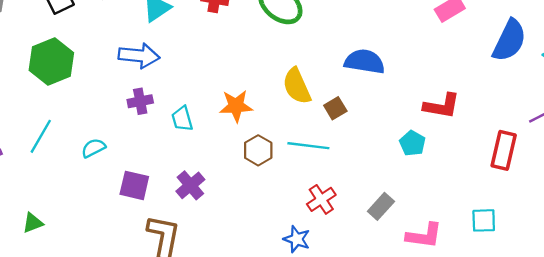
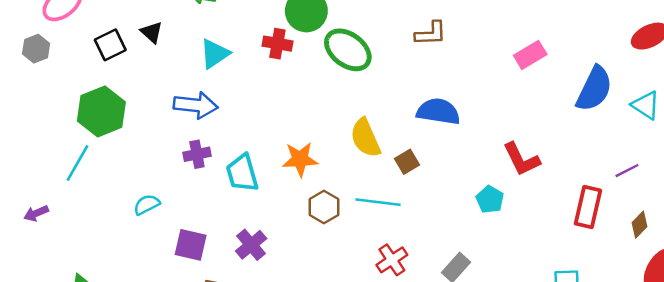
red L-shape: (442, 106) -> (521, 159), turned 54
cyan trapezoid: (182, 119) -> (242, 173), size x1.4
cyan line: (41, 136) -> (78, 163), moved

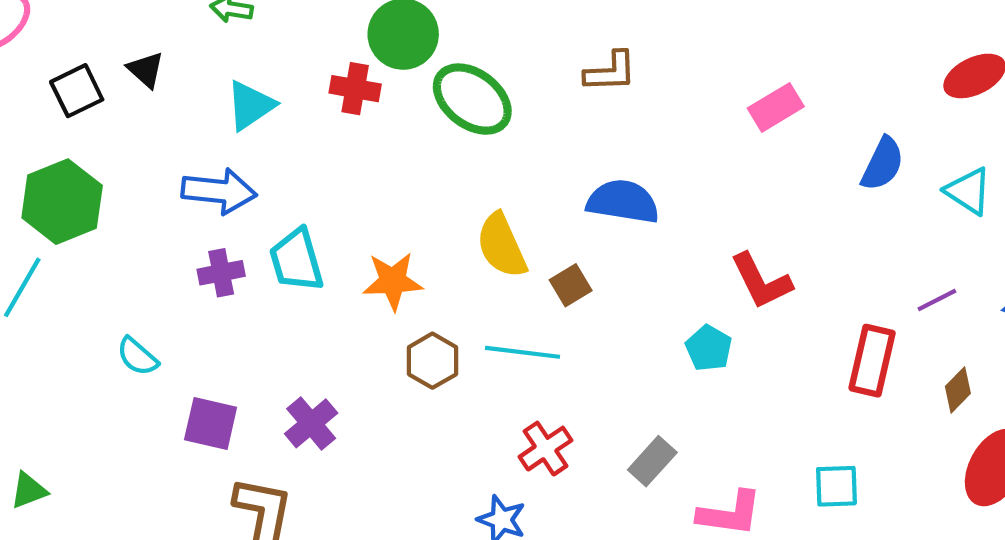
blue semicircle: (594, 89) -> (883, 164), size x0.7
cyan trapezoid: (242, 173) -> (296, 260), moved
cyan semicircle: (147, 205) -> (137, 356), turned -112

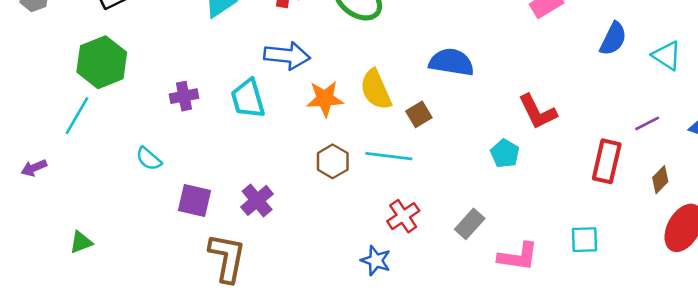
blue arrow: (219, 191) -> (287, 56), moved
purple cross: (221, 273) -> (184, 96), moved
orange star: (393, 281) -> (325, 99), moved

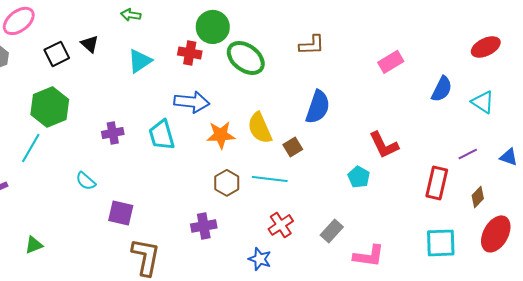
blue semicircle: (451, 62) -> (318, 107), turned 100
purple cross: (257, 200) -> (204, 226), moved, turned 30
cyan square: (585, 240) -> (441, 243), moved, size x1.4

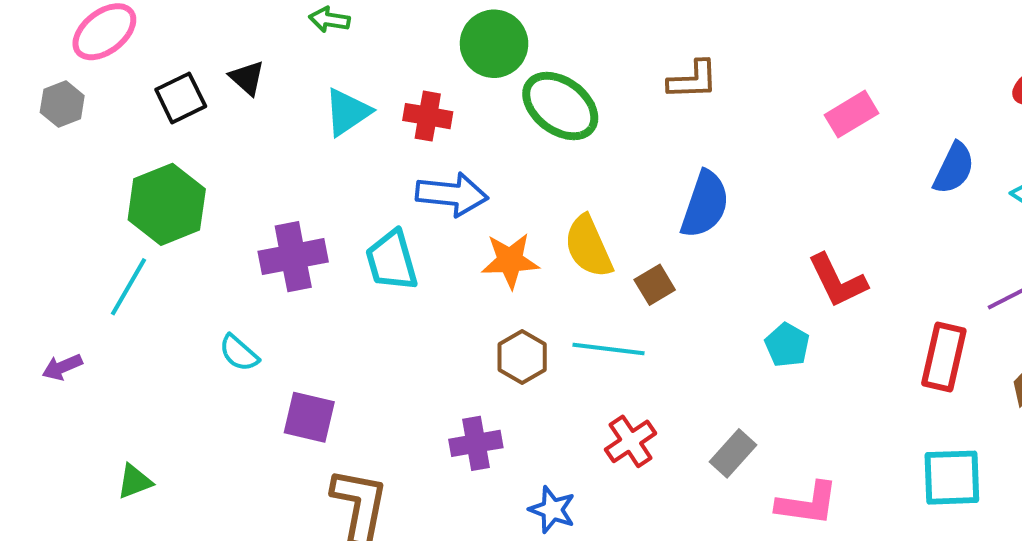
red cross: (190, 53) -> (428, 116), moved
purple cross: (113, 133) -> (293, 257), size x1.5
blue star: (260, 259) -> (552, 510), moved

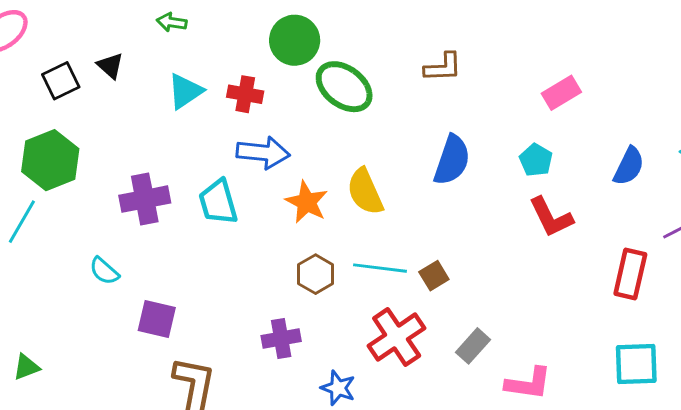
blue semicircle: (954, 168) -> (629, 166), moved
orange star: (510, 261) -> (307, 202), turned 30
brown square: (655, 285) -> (434, 276), moved
cyan pentagon: (787, 345) -> (536, 160), moved
red cross: (631, 441) -> (397, 337), size x1.5

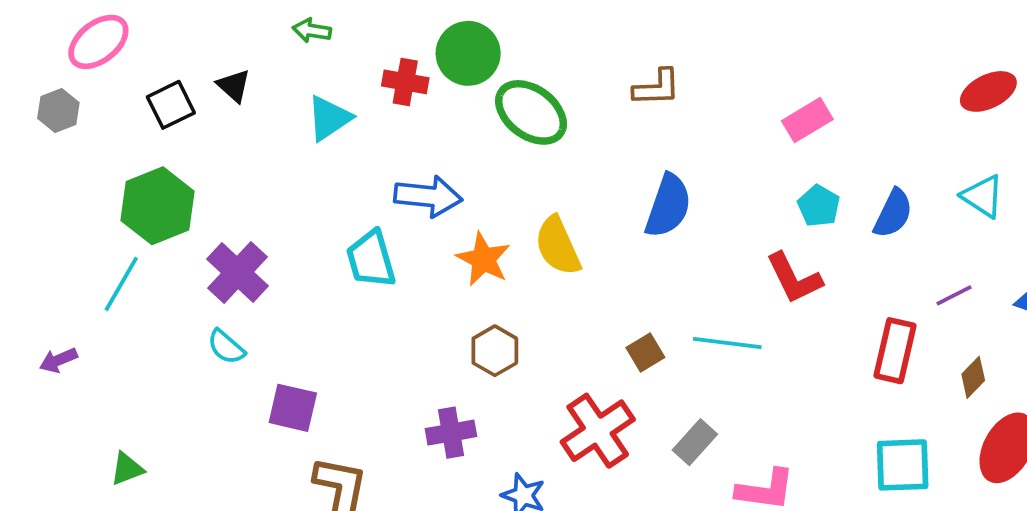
red cross: (245, 94) -> (405, 82), moved
cyan pentagon: (536, 160) -> (819, 206), moved
purple cross: (145, 199) -> (238, 273), moved, turned -36
cyan line: (380, 268) -> (727, 343), moved

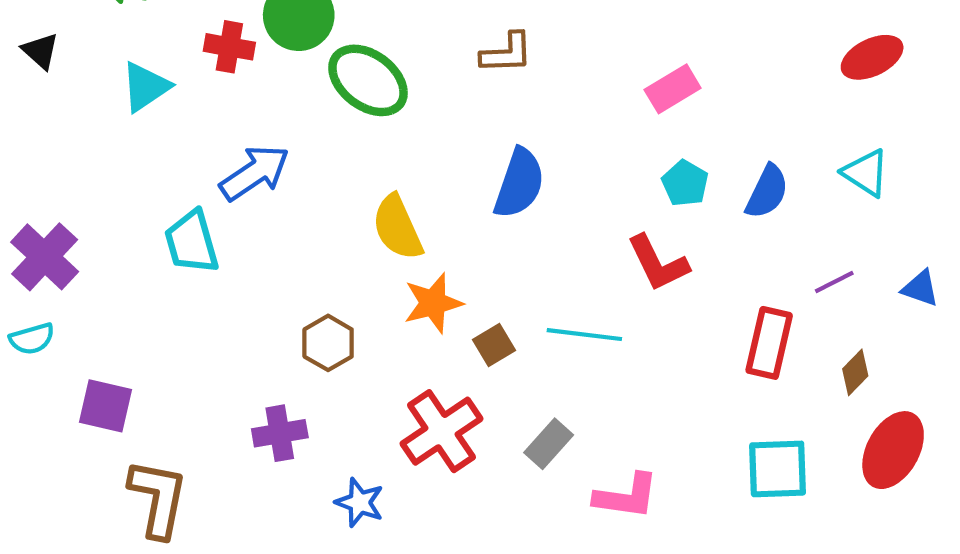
blue arrow: (428, 196) -> (255, 173), turned -40
orange star: (483, 259) -> (433, 303), moved, turned 30
cyan semicircle: (226, 347) -> (32, 339), turned -57

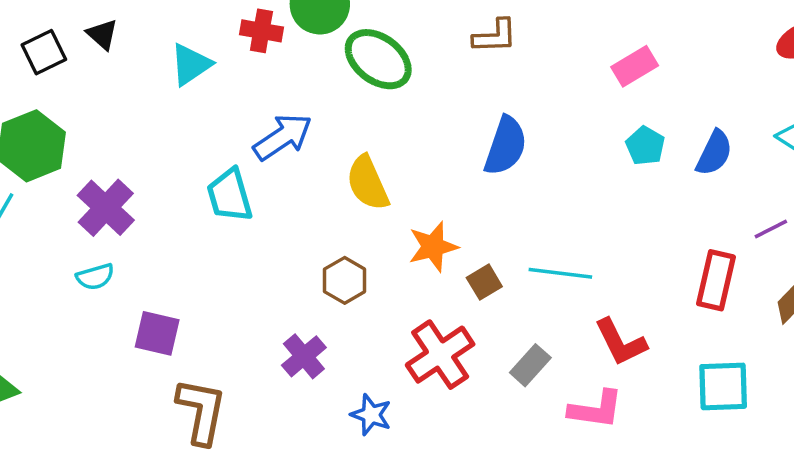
yellow semicircle: (397, 227) -> (368, 183), moved
red L-shape: (658, 263) -> (621, 342), moved
purple cross: (280, 433) -> (304, 356), turned -30

